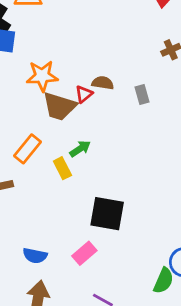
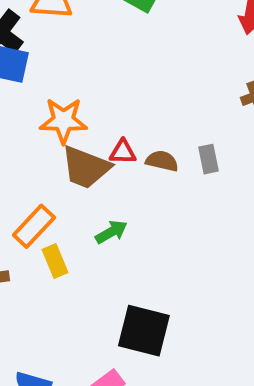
brown semicircle: (103, 83) -> (162, 161), moved
red triangle: (84, 94) -> (123, 152), turned 36
yellow rectangle: (62, 168) -> (55, 261), moved

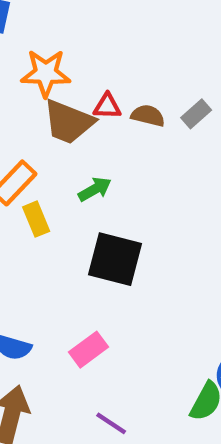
gray rectangle: (208, 159) -> (196, 114), turned 60
black square: (144, 331) -> (115, 259), moved

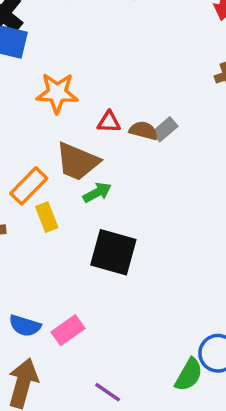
gray rectangle: (196, 114) -> (165, 129), moved
brown trapezoid: (68, 122) -> (77, 161), moved
pink rectangle: (88, 350) -> (68, 330), moved

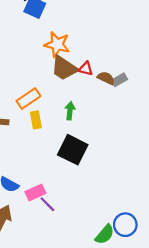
brown trapezoid: (77, 161) -> (64, 68), moved
green arrow: (97, 192) -> (70, 111), turned -66
purple line: (108, 392) -> (47, 204), moved

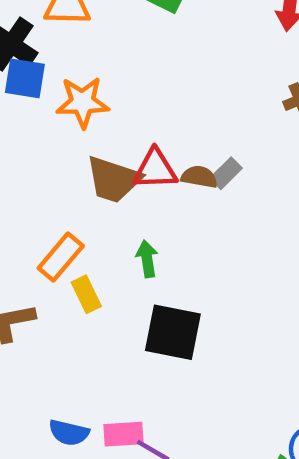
orange star: (57, 44) -> (83, 102), moved
red triangle: (86, 69) -> (155, 169), size x1.5
pink rectangle: (35, 192) -> (123, 434), turned 36

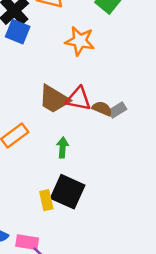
orange star: (83, 102) -> (80, 41), moved
yellow rectangle: (86, 294) -> (46, 200), moved

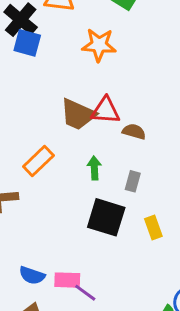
brown semicircle: (102, 109) -> (134, 132), moved
gray rectangle: (117, 110) -> (133, 181), moved, turned -36
yellow rectangle: (46, 200) -> (153, 227), moved

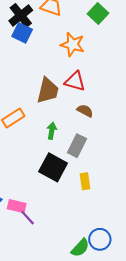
red triangle: (106, 111) -> (75, 81), moved
brown trapezoid: (78, 114) -> (48, 91), turned -112
gray rectangle: (133, 181) -> (77, 146), size x1.5

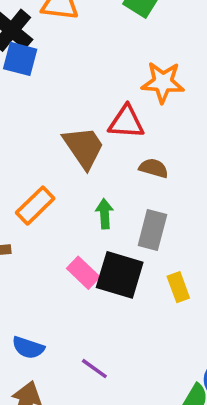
orange star: (73, 44) -> (163, 82), moved
brown trapezoid: (48, 91) -> (84, 147), turned -36
pink rectangle: (17, 206) -> (83, 273), moved, turned 42

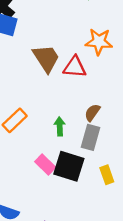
brown trapezoid: (84, 147) -> (46, 58), moved
brown semicircle: (154, 168) -> (92, 113), moved, turned -72

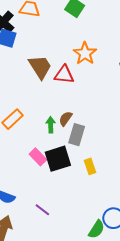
orange star: (99, 42) -> (85, 53), turned 30
brown semicircle: (92, 113) -> (66, 119), moved
black square: (69, 166) -> (58, 159), turned -36

